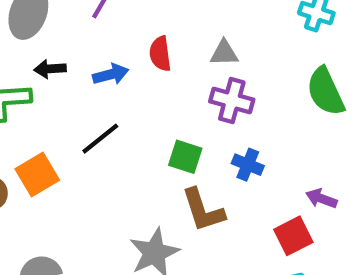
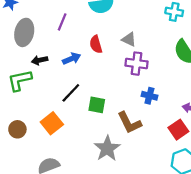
gray triangle: (224, 53) -> (129, 39), turned 35
green square: (185, 157) -> (97, 105), moved
orange square: (37, 175) -> (52, 123), moved

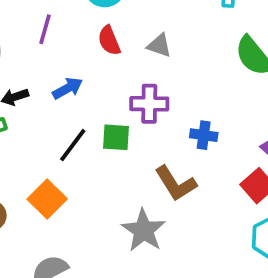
red semicircle: (96, 44) -> (109, 41), moved
purple cross: (136, 64) -> (149, 104), moved
green square: (97, 105) -> (116, 137), moved

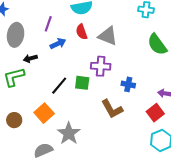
gray triangle: (159, 46) -> (108, 36), size x1.5
blue arrow: (68, 88) -> (58, 44), moved
gray star: (144, 230) -> (69, 133), moved

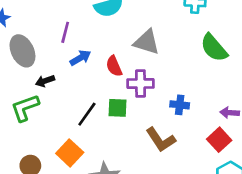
red semicircle: (82, 32) -> (114, 66), moved
gray ellipse: (16, 35) -> (22, 51), turned -30

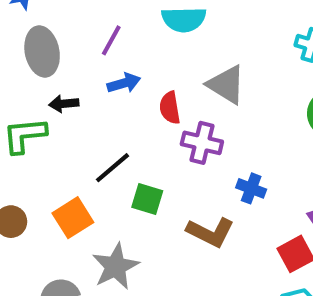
green square: (118, 108) -> (147, 199), moved
brown L-shape: (161, 140) -> (210, 232), turned -44

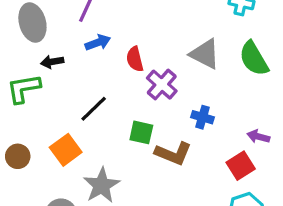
gray triangle: (226, 85) -> (205, 54), moved
purple cross: (202, 143) -> (162, 85), turned 32
green square: (147, 199) -> (141, 132), moved

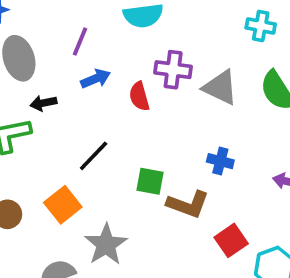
purple cross: (162, 85) -> (173, 70), moved, turned -32
red square: (241, 166) -> (231, 240), moved

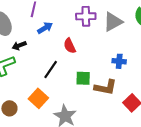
gray triangle: (220, 87) -> (113, 22), turned -45
red semicircle: (139, 96) -> (70, 46), moved

